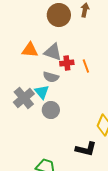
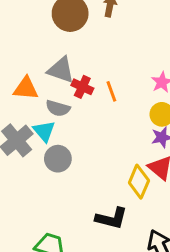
orange triangle: (30, 50) -> (26, 88), moved
red cross: (67, 63) -> (82, 87), turned 32

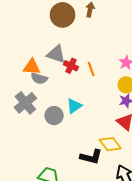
gray semicircle: (58, 108) -> (39, 78), moved
cyan triangle: (44, 131) -> (74, 106), moved, turned 35
yellow diamond: (139, 182) -> (110, 144), moved, turned -60

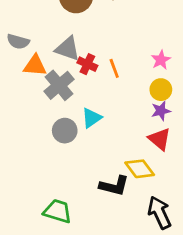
gray semicircle: (39, 78) -> (18, 42), moved
gray cross: (25, 103) -> (59, 85), moved

